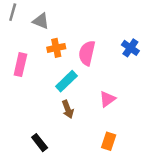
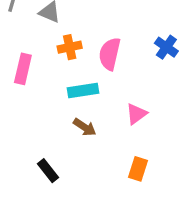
cyan rectangle: (66, 81) -> (83, 91), turned 35
brown arrow: (68, 109) -> (85, 127), turned -36

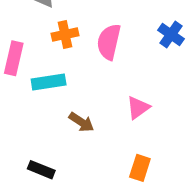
cyan rectangle: (83, 91) -> (49, 82), moved
black rectangle: (48, 171) -> (41, 170), turned -30

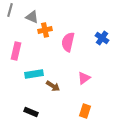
orange cross: (65, 34) -> (45, 30), moved
cyan rectangle: (49, 82) -> (34, 74), moved

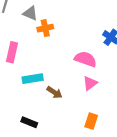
pink semicircle: (68, 42) -> (85, 59), moved, turned 96

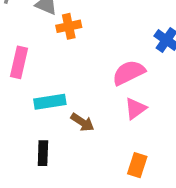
pink semicircle: (85, 59) -> (129, 73), turned -45
black rectangle: (29, 122) -> (43, 153), moved, turned 70

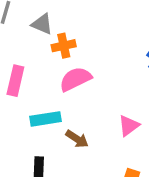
pink semicircle: (129, 73) -> (75, 79), moved

